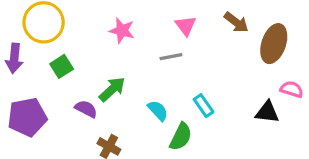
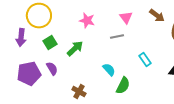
green arrow: (112, 89) -> (75, 48), moved
cyan rectangle: (204, 106) -> (145, 60), moved
purple semicircle: (86, 109) -> (52, 68), moved, turned 32

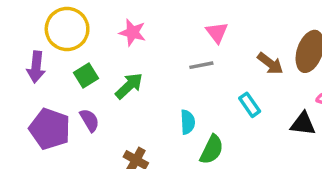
brown arrow: (157, 16) -> (270, 63), moved
pink star: (87, 20) -> (132, 32), moved
cyan semicircle: (109, 70) -> (188, 122), turned 40
purple pentagon: (29, 74) -> (50, 129), turned 30

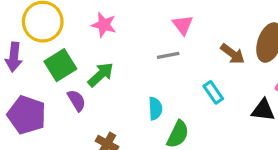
green square: (86, 76) -> (60, 65), size x1.4
purple semicircle: (89, 120) -> (76, 100), moved

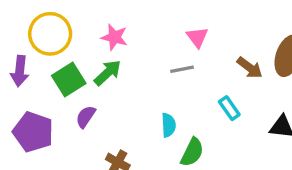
green arrow: (101, 75) -> (108, 73), moved
purple semicircle: (76, 100) -> (86, 117), turned -115

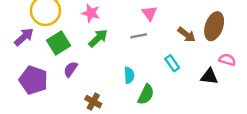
purple arrow: (20, 71) -> (24, 37), turned -138
green arrow: (108, 73) -> (98, 38), moved

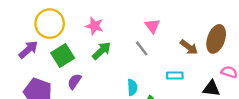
gray line: (139, 36) -> (142, 48), turned 63
cyan rectangle: (172, 63) -> (175, 76), turned -56

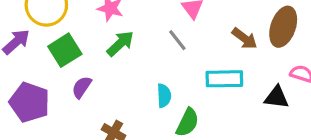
cyan rectangle: (175, 76) -> (224, 79), size x1.5

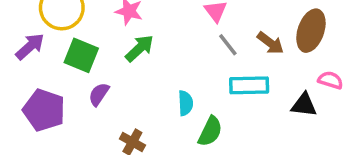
gray line: (177, 40) -> (228, 45), moved
green square: (65, 50) -> (81, 55), turned -36

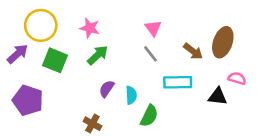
gray line: (228, 45) -> (151, 54), moved
purple semicircle: (99, 94) -> (107, 89), moved

